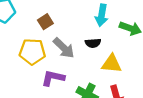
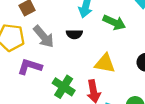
yellow triangle: (112, 64) -> (105, 63), moved

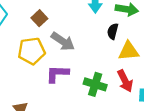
black semicircle: (74, 34) -> (113, 31), moved, turned 119

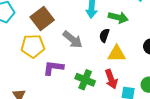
brown square: (39, 18) -> (42, 18), size x1.6
gray arrow: (63, 41) -> (73, 39), moved

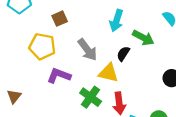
brown square: (42, 18) -> (60, 19), size x0.6
yellow triangle: (117, 54) -> (108, 73), moved

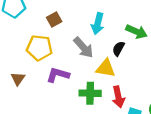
cyan arrow: (116, 20) -> (98, 24), moved
brown triangle: (14, 96) -> (18, 79), moved
green cross: (91, 97) -> (90, 93), turned -30

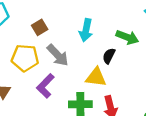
gray arrow: (83, 48) -> (58, 55), moved
purple L-shape: (58, 75) -> (45, 86), turned -60

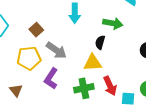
cyan arrow: (86, 30) -> (75, 13), moved

